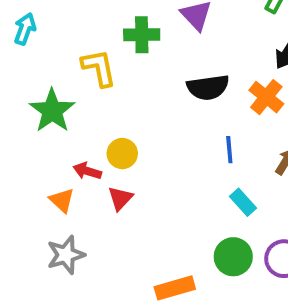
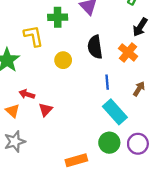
black semicircle: (208, 87) -> (95, 47), turned 90
yellow circle: (122, 154) -> (63, 60), moved
cyan rectangle: (243, 202) -> (115, 112), size x1.6

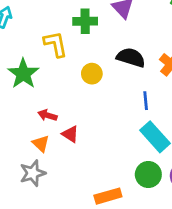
black semicircle: (95, 47) -> (131, 58), turned 115
red triangle: (46, 110) -> (70, 134), turned -40
orange triangle: (13, 111) -> (41, 144), moved

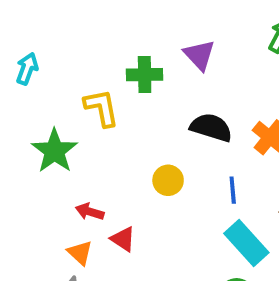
yellow circle: (92, 74) -> (168, 180), moved

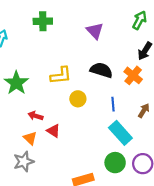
green cross: (145, 75) -> (43, 21), moved
yellow L-shape: (101, 108) -> (61, 75), moved, turned 95

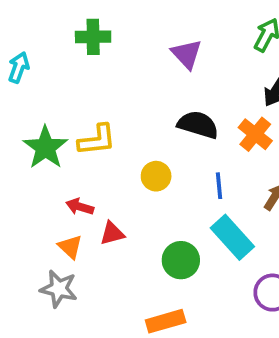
yellow L-shape: (61, 75) -> (97, 140), moved
red triangle: (53, 131) -> (112, 233), turned -48
gray star: (24, 162) -> (59, 289), turned 30
green circle: (115, 163) -> (181, 260), moved

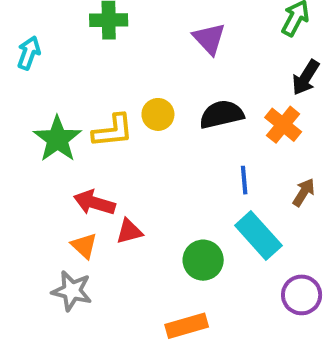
black semicircle: (198, 125) -> (222, 114), turned -30
yellow circle: (156, 176) -> (158, 114), moved
red arrow: (80, 207) -> (94, 203), size x1.4

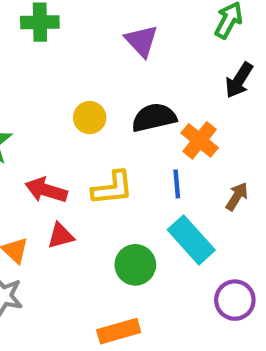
orange cross: (283, 125) -> (200, 140), moved
yellow L-shape: (113, 131) -> (112, 188), moved
red arrow: (94, 203) -> (46, 190), moved

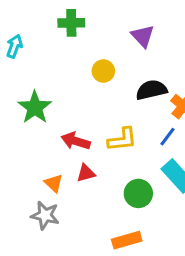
yellow circle: (90, 118) -> (103, 71), moved
blue line: (177, 184) -> (167, 137), turned 42

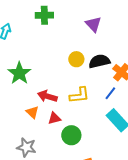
yellow circle: (103, 71) -> (76, 59), moved
orange triangle: (54, 183) -> (32, 112), moved
green circle: (138, 193) -> (71, 135), moved

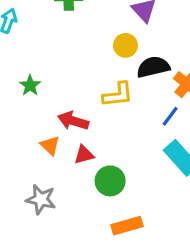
yellow circle: (76, 59) -> (126, 45), moved
green star: (19, 73) -> (30, 85), size x0.6
yellow L-shape: (79, 95) -> (118, 95), moved

